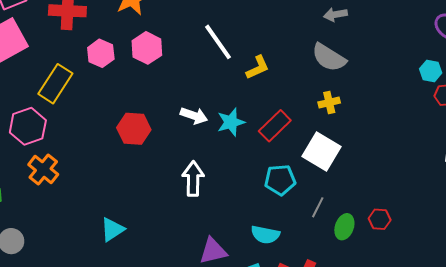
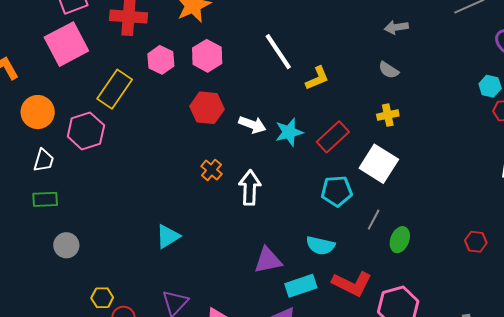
gray semicircle: (329, 57) -> (389, 70), size x0.6
red hexagon: (134, 129) -> (207, 108), moved
orange cross: (43, 170) -> (211, 170), moved, size x0.7
red hexagon: (380, 219) -> (476, 242), moved

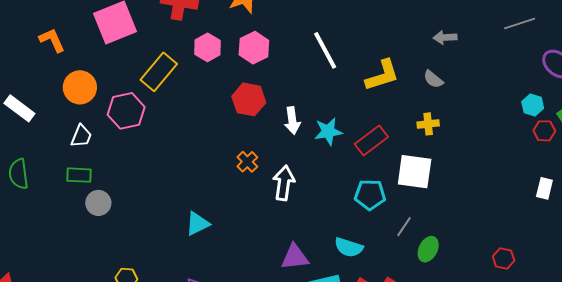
yellow L-shape: (317, 78) -> (382, 75), moved, size x1.4
white arrow: (252, 125) -> (292, 121), turned 56
white square: (379, 164) -> (415, 172), turned -30
gray circle: (66, 245) -> (98, 203), moved

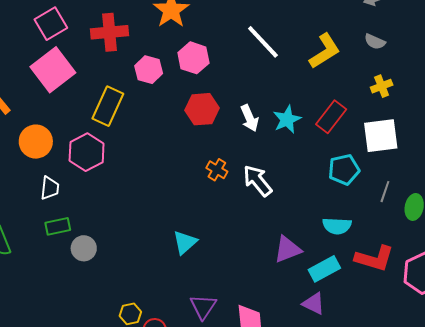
white arrow: (284, 183) -> (258, 181), turned -32

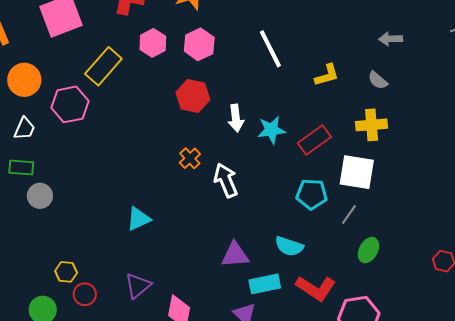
yellow L-shape: (325, 51) -> (327, 75), size x0.7
yellow cross: (382, 86) -> (372, 125), size x1.4
gray line: (385, 192) -> (349, 214), moved

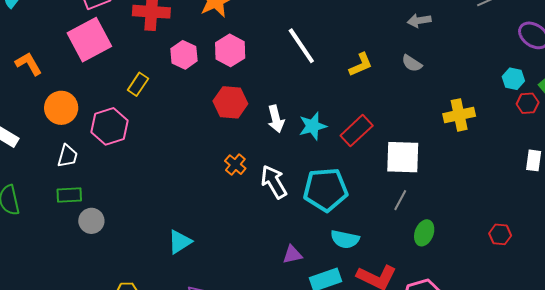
yellow rectangle: (103, 66) -> (138, 84), size x0.6
yellow cross: (372, 125) -> (459, 115), moved
cyan pentagon: (312, 194) -> (326, 190), moved, size x1.4
cyan triangle: (139, 219) -> (180, 242), moved
purple triangle: (235, 255) -> (292, 255), size x0.7

